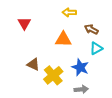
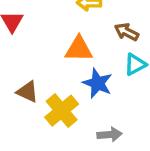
blue star: (80, 67) -> (98, 83), moved

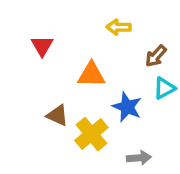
brown arrow: (127, 32) -> (156, 56), turned -75
orange triangle: (79, 49) -> (91, 75), moved

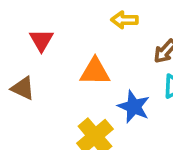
brown triangle: (57, 115) -> (23, 88), moved

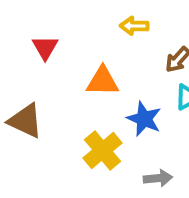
brown triangle: (23, 88) -> (25, 121), moved, size x1.4

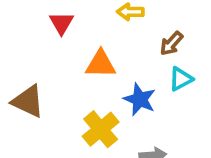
red triangle: (45, 48) -> (61, 23), moved

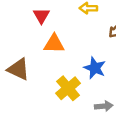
orange triangle: (101, 64) -> (54, 44), moved

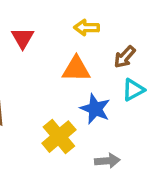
orange triangle: (54, 44) -> (76, 69), moved

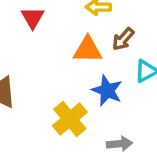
brown arrow: (125, 57) -> (123, 39), moved

